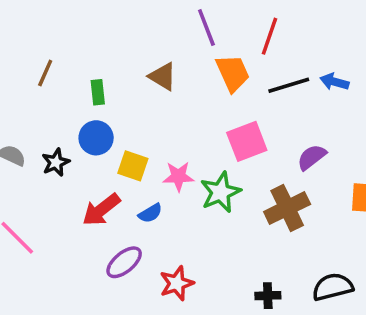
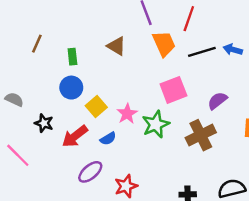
black star: (56, 162) -> (44, 123), moved, turned -30
yellow square: (133, 166) -> (96, 107), turned 30
pink star: (178, 176) -> (127, 114), turned -30

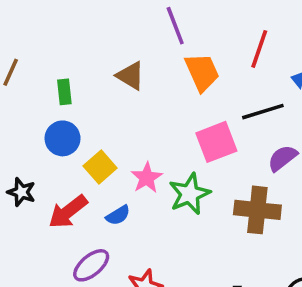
red line: (189, 19) -> (259, 49), moved
black line: (202, 52) -> (263, 112), moved
brown cross: (201, 135) -> (257, 210), turned 32

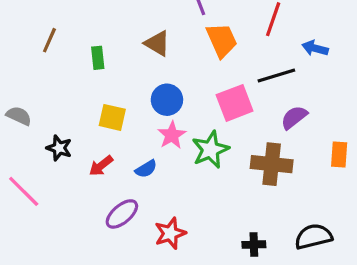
blue circle: (63, 138) -> (167, 100), moved
yellow square: (100, 167) -> (112, 117), moved, turned -36
red arrow: (68, 212) -> (101, 166), size x0.7

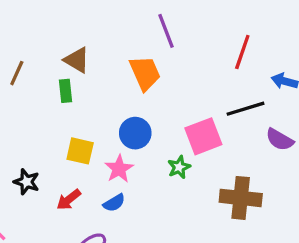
orange trapezoid: (222, 40) -> (145, 73), moved
brown triangle: (157, 43) -> (77, 60), moved
purple semicircle: (294, 117) -> (280, 140), moved, turned -112
pink star: (172, 135) -> (119, 169), moved
green star: (210, 150) -> (179, 167), moved, size x0.6

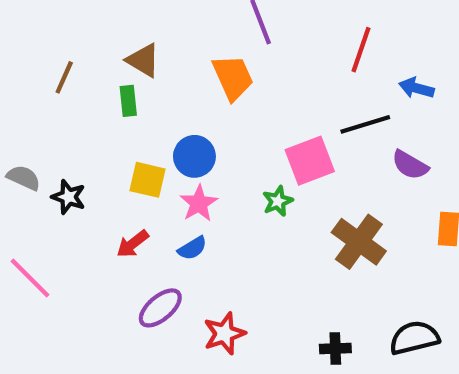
blue circle: (135, 133) -> (194, 156), moved
black star: (27, 182) -> (69, 197), moved
brown cross: (241, 198) -> (359, 242), turned 30

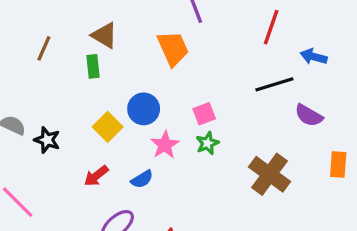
pink square: (310, 161) -> (204, 114), moved, size x0.6
yellow square: (147, 180) -> (108, 127), turned 32
pink star: (199, 203) -> (165, 145), moved

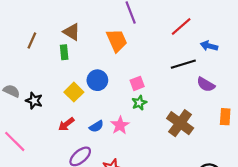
red line: (271, 27) -> (181, 27), turned 30
pink star: (165, 145) -> (120, 125), moved

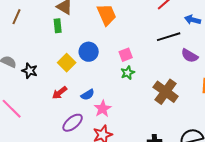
brown line: (32, 40) -> (17, 17), moved
pink star: (120, 125) -> (103, 109), moved

